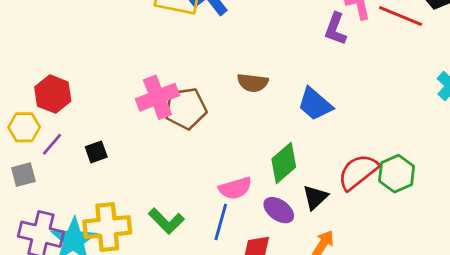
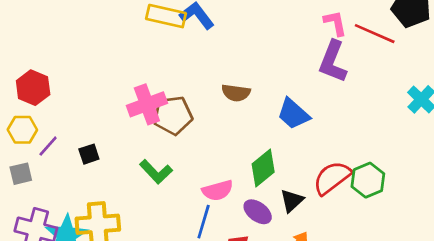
purple L-shape: (335, 29) -> (333, 62), moved, size x1.4
red hexagon: (53, 94) -> (33, 88), moved
green L-shape: (166, 221) -> (156, 172), moved

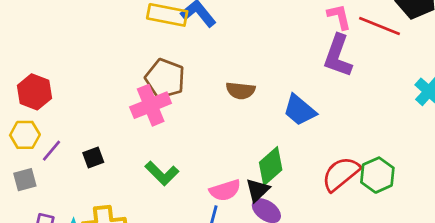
brown pentagon: (173, 115) -> (165, 79), moved, turned 30
black triangle: (292, 201) -> (258, 190), moved

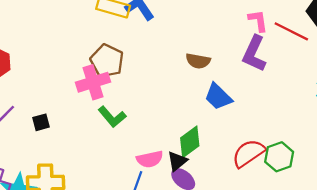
brown semicircle: (241, 91) -> (198, 61), moved
green L-shape: (162, 173) -> (112, 117), moved

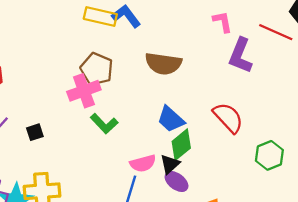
pink L-shape: (258, 21) -> (223, 22), moved
brown semicircle: (198, 61) -> (163, 64), moved, size x1.5
blue trapezoid: (218, 97) -> (171, 119), moved
red semicircle: (248, 153) -> (228, 118), moved, turned 84

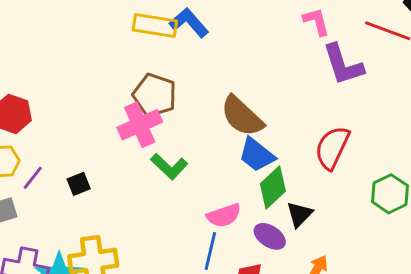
purple L-shape: (240, 56) -> (343, 65), turned -36
brown semicircle: (163, 64) -> (242, 116), moved, turned 39
red semicircle: (228, 118) -> (332, 148), turned -108
black triangle: (170, 164) -> (299, 214), moved

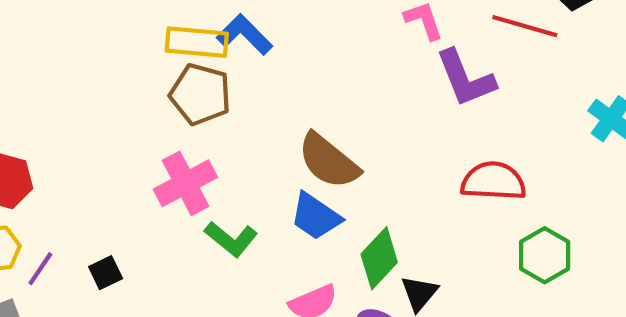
brown pentagon: (155, 95) -> (200, 94), moved
red semicircle: (332, 148) -> (493, 181), moved, turned 72
blue trapezoid: (257, 155) -> (316, 216), moved

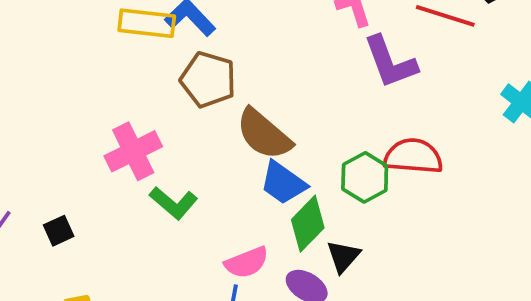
brown pentagon: (200, 94) -> (208, 80), moved
blue trapezoid: (316, 216) -> (283, 183), moved
green hexagon: (545, 255) -> (365, 177), moved

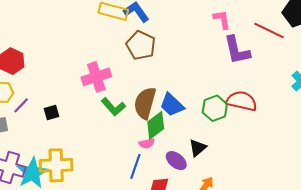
brown semicircle: (264, 134) -> (145, 103), moved, turned 56
green diamond: (308, 224) -> (156, 125), moved
pink semicircle: (247, 262) -> (147, 143), size x0.7

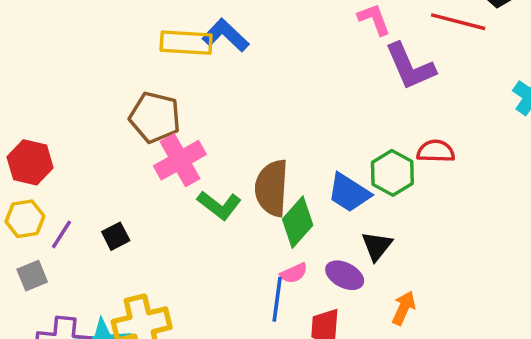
brown pentagon: (141, 45) -> (155, 117), moved
red semicircle: (242, 101) -> (436, 151), size x0.7
blue trapezoid: (172, 105) -> (349, 193), moved
pink semicircle: (147, 143) -> (294, 273), moved

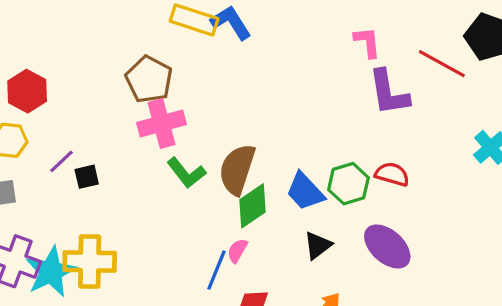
purple line: (61, 234) -> (62, 161), moved
pink semicircle: (294, 273) -> (237, 251), turned 130
purple ellipse: (345, 275) -> (387, 246), moved, size x1.4

